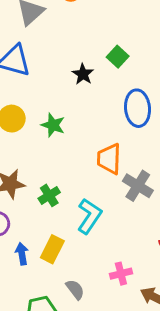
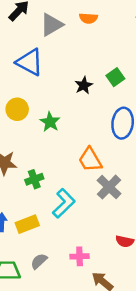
orange trapezoid: (109, 159) -> (90, 160), turned -44
yellow rectangle: (52, 249) -> (27, 224), turned 30
gray semicircle: (75, 289) -> (39, 261), turned -108

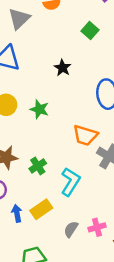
green square: (115, 77) -> (90, 30), moved
orange trapezoid: (90, 160) -> (85, 135), turned -30
gray semicircle: (39, 261) -> (71, 229), moved

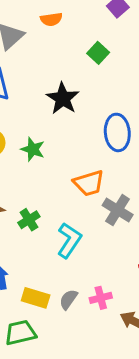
black star: (62, 68) -> (63, 98), size x1.5
orange trapezoid: (85, 135) -> (89, 183), turned -35
yellow rectangle: (41, 209) -> (36, 298), moved, turned 50

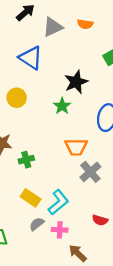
green star: (33, 149) -> (62, 106), moved
cyan L-shape: (69, 240) -> (58, 202), moved
yellow rectangle: (36, 298) -> (31, 198), moved

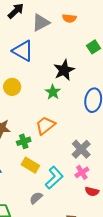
orange trapezoid: (76, 147) -> (45, 125), moved, turned 145
yellow rectangle: (31, 198) -> (30, 165), moved
pink cross: (60, 230) -> (82, 172), moved, turned -32

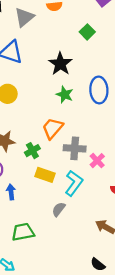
green star: (53, 92) -> (65, 95), moved
gray cross: (81, 149) -> (75, 148), moved, turned -30
pink cross: (82, 172) -> (97, 161), moved

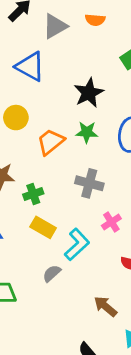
green star: (65, 95) -> (87, 132), turned -30
orange trapezoid: (52, 128) -> (51, 142), moved
gray cross: (75, 148) -> (89, 183), moved

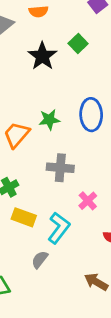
black star: (89, 93) -> (42, 56), moved

